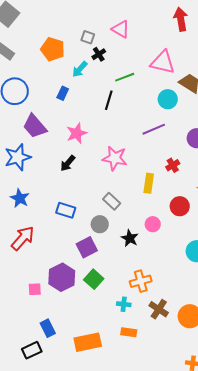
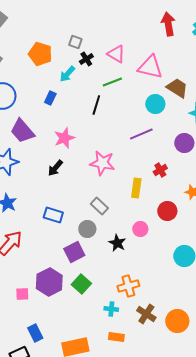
pink triangle: (121, 29) -> (116, 54), moved

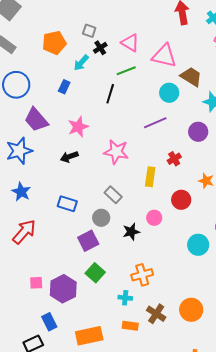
orange pentagon: (40, 54) -> (54, 43), turned -30
black arrow: (55, 168) -> (69, 157), turned 30
black star: (117, 243) -> (131, 232), turned 30
purple hexagon: (49, 282) -> (63, 289), moved
brown cross: (146, 314) -> (156, 314), moved

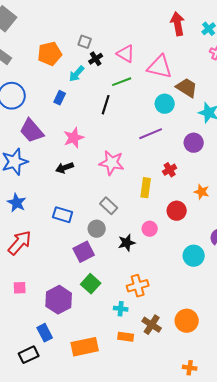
pink square: (36, 283) -> (20, 288), moved

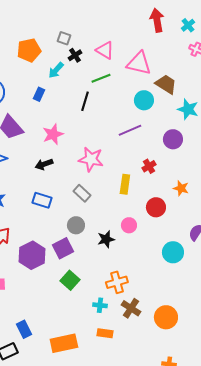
gray rectangle: (109, 206) -> (82, 193), moved
blue rectangle: (63, 215) -> (42, 200), moved
purple hexagon: (59, 300) -> (32, 255), moved
brown cross: (152, 325) -> (131, 308), moved

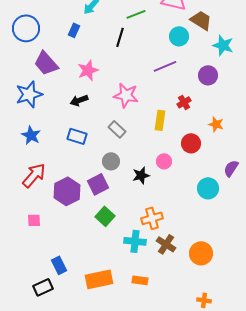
cyan cross: (100, 305) -> (135, 241), size x1.5
orange rectangle: (105, 333) -> (140, 280), moved

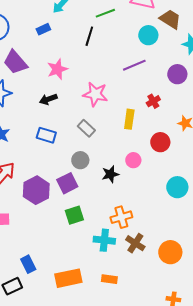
blue rectangle: (74, 30) -> (43, 29), turned 40
green square: (105, 216) -> (74, 215), turned 30

